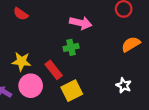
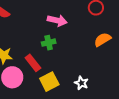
white star: (124, 85) -> (81, 83), moved

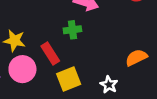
orange semicircle: (103, 40) -> (136, 58), moved

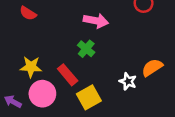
green cross: (72, 30) -> (86, 49), turned -35
white star: (109, 85) -> (128, 81), moved

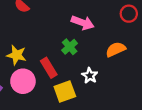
orange semicircle: (152, 68) -> (116, 49), moved
white star: (128, 81) -> (90, 76), moved

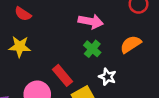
green cross: (70, 47) -> (92, 49), moved
yellow star: (16, 55) -> (20, 47), moved

